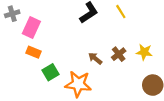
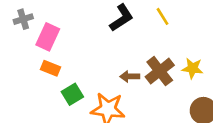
brown cross: (119, 54) -> (160, 71), size x1.5
brown arrow: (95, 58) -> (130, 76), turned -40

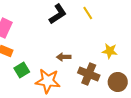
brown cross: (160, 71) -> (89, 74), moved, turned -30

